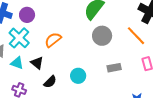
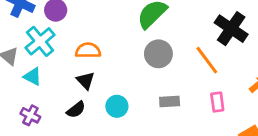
orange semicircle: (53, 40) -> (88, 50), turned 30
black triangle: (37, 63) -> (86, 81), moved

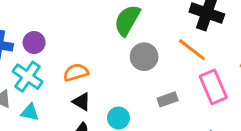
pink rectangle: (217, 102) -> (213, 87), size x1.6

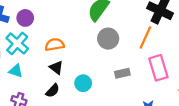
orange line: (192, 50) -> (145, 37), turned 70

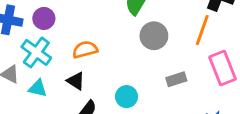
black triangle: (56, 68) -> (76, 81), moved

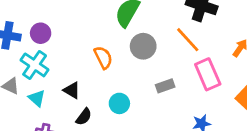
orange line: (202, 30) -> (188, 40), turned -60
orange semicircle: (85, 50) -> (103, 58), moved, turned 80
cyan triangle: (38, 88) -> (37, 98), turned 30

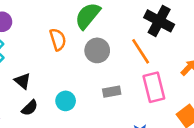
orange semicircle: (103, 58) -> (58, 39), moved

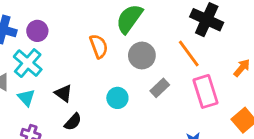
gray rectangle: (112, 92) -> (160, 88), moved, turned -30
cyan circle: (66, 101) -> (117, 98), moved

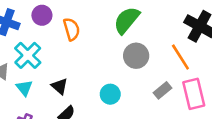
purple circle: (37, 31) -> (42, 15), moved
orange semicircle: (99, 46) -> (72, 29), moved
gray rectangle: (160, 88) -> (163, 90), moved

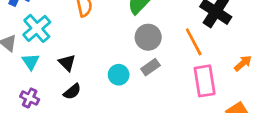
gray rectangle: (163, 90) -> (150, 67), moved

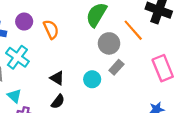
orange line: (194, 42) -> (133, 30), moved
cyan triangle: (31, 62) -> (14, 96), moved
black triangle: (67, 63) -> (57, 78), moved

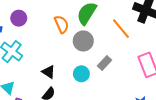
orange semicircle: (51, 29) -> (62, 24), moved
gray circle: (109, 43) -> (83, 41), moved

